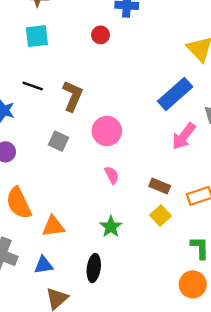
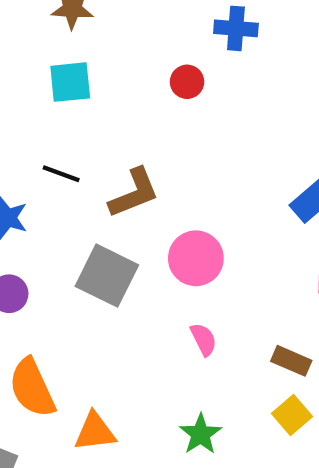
brown L-shape: (73, 96) -> (134, 193), turned 44
gray square: (59, 141) -> (107, 276), size x1.6

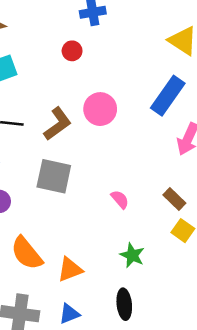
pink circle: (196, 258) -> (100, 109), moved
brown rectangle: (291, 361) -> (174, 199), turned 35

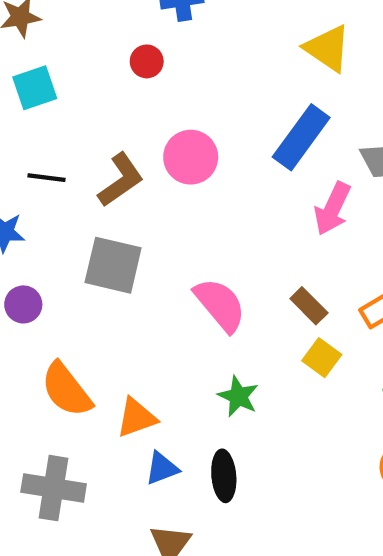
pink semicircle: (120, 199) -> (220, 305), size x1.8
blue triangle: (69, 314) -> (162, 468), moved

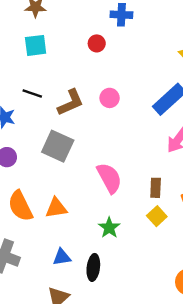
pink circle: (191, 157) -> (110, 98), size x0.7
brown rectangle: (309, 306) -> (156, 188), turned 36
orange triangle: (136, 418) -> (56, 208), moved

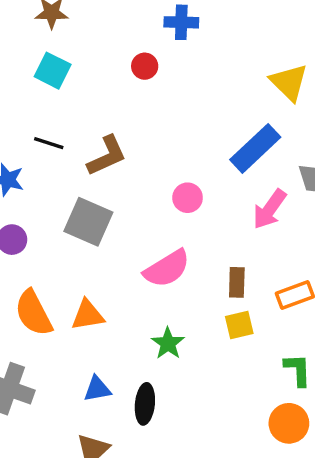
cyan square: (36, 45) -> (53, 71), turned 35
pink circle: (110, 98) -> (188, 198), moved
pink semicircle: (109, 178) -> (167, 269), turned 88
yellow square: (157, 216) -> (239, 325), turned 30

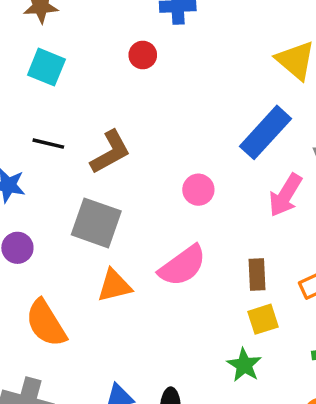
orange triangle: (88, 315) -> (114, 286), moved
green star: (168, 343) -> (244, 365), moved

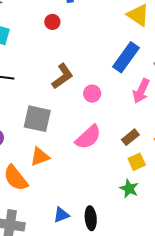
brown L-shape: (110, 152) -> (62, 76), moved
brown rectangle: (257, 275) -> (130, 137), turned 60
orange triangle: (114, 286) -> (40, 157), moved

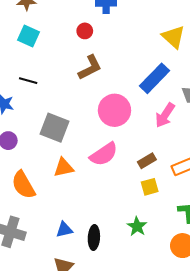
brown L-shape: (62, 76) -> (90, 67), moved
pink circle: (92, 94) -> (114, 110), size x1.8
orange triangle: (40, 157) -> (64, 167), moved
green star: (129, 189) -> (137, 226), moved

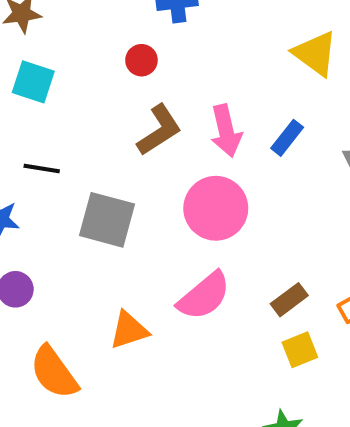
blue rectangle: (155, 78) -> (287, 138), size x0.6
pink arrow: (165, 115) -> (226, 131), moved, turned -40
gray square: (54, 128) -> (107, 220), moved

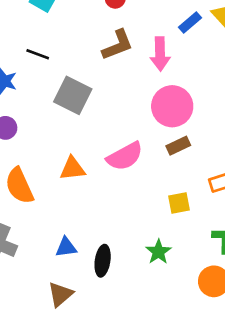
blue rectangle: (287, 138) -> (190, 22), moved
pink circle: (216, 208) -> (172, 106), moved
brown rectangle: (289, 300) -> (178, 146), moved

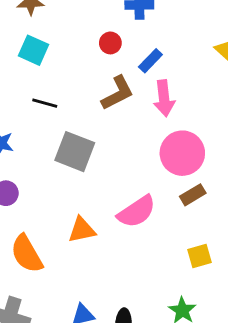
blue rectangle: (190, 22) -> (150, 61), moved
black line: (38, 54) -> (45, 103), moved

